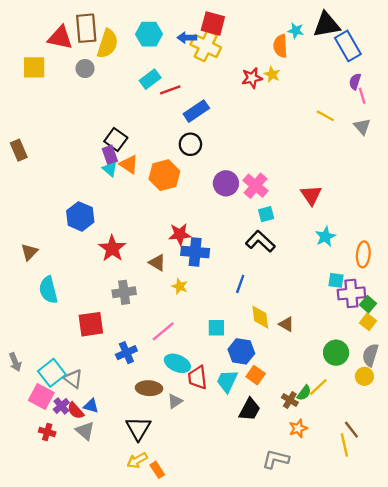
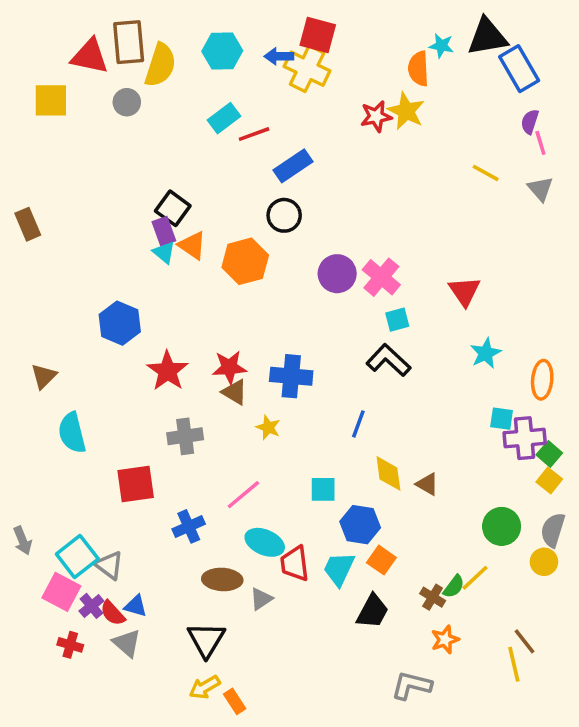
yellow star: (272, 74) -> (406, 111), size x1.5
red star: (180, 234) -> (229, 367), moved

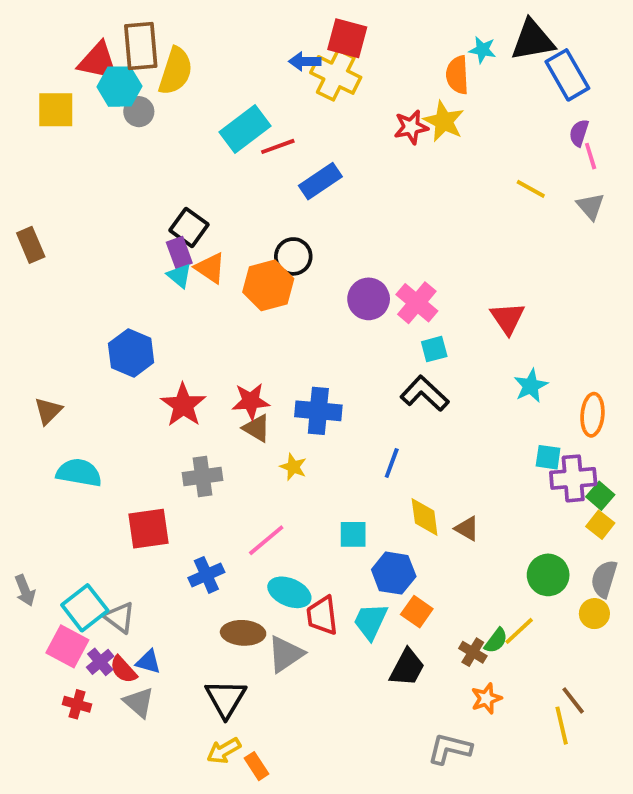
cyan hexagon: (222, 51) -> (120, 87), moved
cyan rectangle: (224, 118) -> (245, 129), size x1.4
black circle: (284, 215) -> (293, 256), moved
cyan semicircle: (72, 433) -> (79, 473), turned 114
gray triangle: (261, 599) -> (286, 654), size x1.5

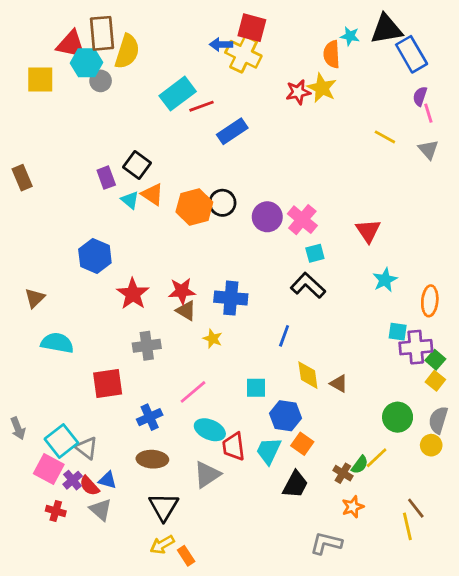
purple rectangle: (179, 253) -> (106, 178), moved
black circle: (293, 256) -> (222, 203), moved
brown ellipse: (243, 633) -> (152, 459), moved

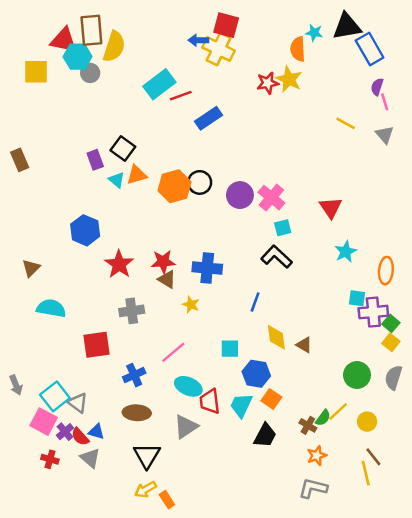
orange triangle: (152, 194) -> (137, 175), turned -50
yellow circle: (431, 445) -> (367, 422), moved
gray L-shape: (326, 543) -> (313, 488), moved

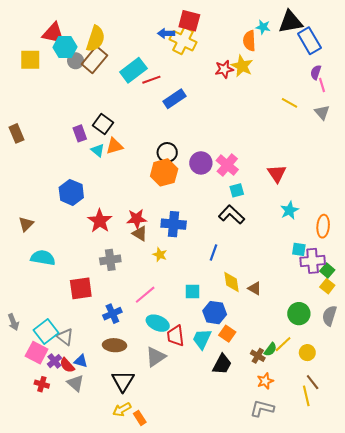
brown rectangle: (91, 30) -> (94, 60), moved, turned 45
orange hexagon: (174, 186) -> (164, 172), moved

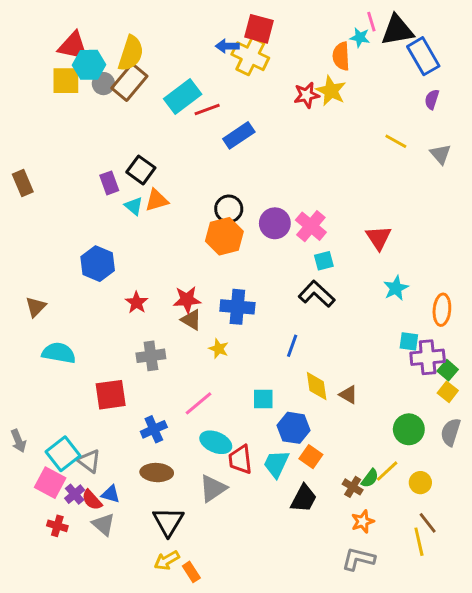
yellow square: (30, 60) -> (66, 81), moved
pink line: (322, 85) -> (371, 22), moved
red star: (100, 221) -> (137, 303), size x0.7

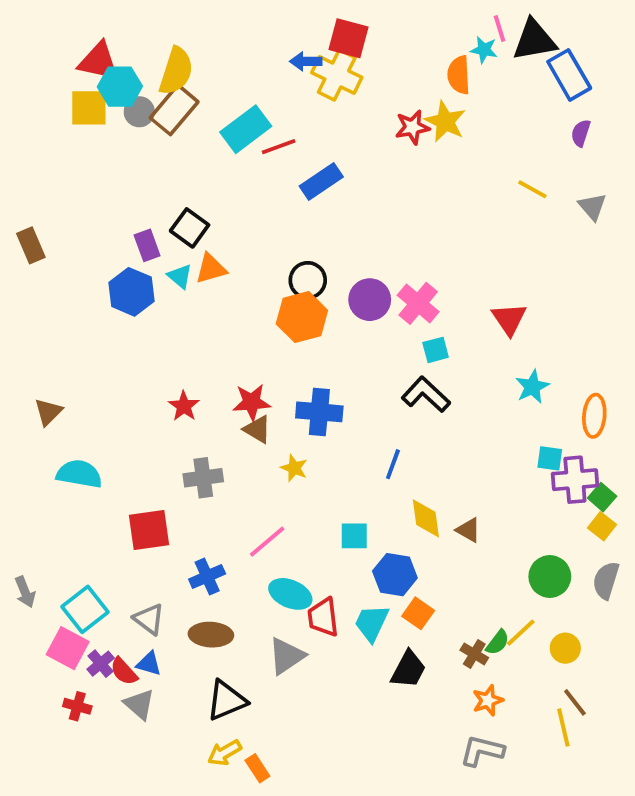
blue hexagon: (98, 264) -> (132, 292), moved
gray triangle: (89, 461) -> (149, 619), moved
black triangle: (168, 521) -> (226, 700), turned 36

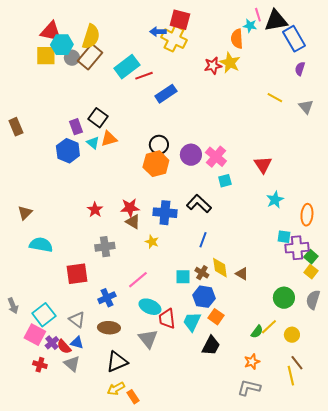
black L-shape: (426, 394) -> (199, 204), moved
brown cross: (474, 654) -> (202, 273), moved
gray triangle: (286, 656) -> (148, 339), turned -35

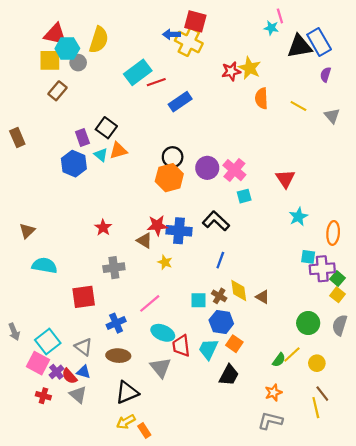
black triangle: (276, 21) -> (299, 46), moved
orange semicircle: (237, 39) -> (262, 98), moved
brown rectangle: (90, 57) -> (58, 91), moved, size x0.7
red star: (130, 208) -> (157, 225), moved

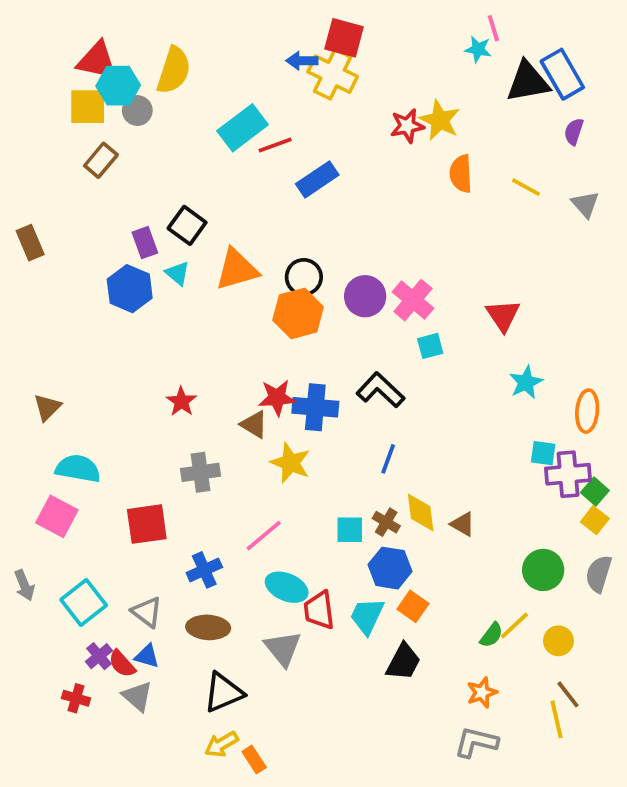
orange triangle: (118, 150) -> (237, 269), moved, size x1.4
yellow star: (165, 262) -> (290, 463), size x1.5
pink square: (38, 363) -> (57, 516), moved

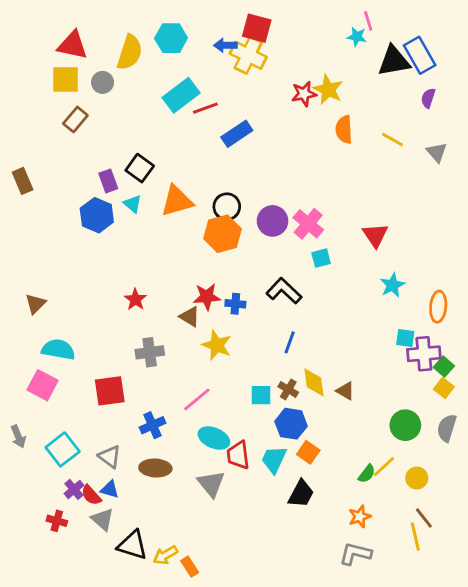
cyan hexagon: (118, 86) -> (171, 38), moved
blue cross: (315, 407) -> (235, 304), size x0.6
black triangle: (223, 692) -> (133, 545), moved, turned 40

